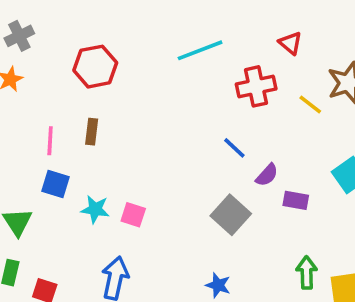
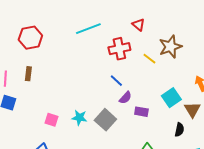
blue line: (234, 148) -> (116, 81), moved
cyan star: (95, 209) -> (79, 118), moved

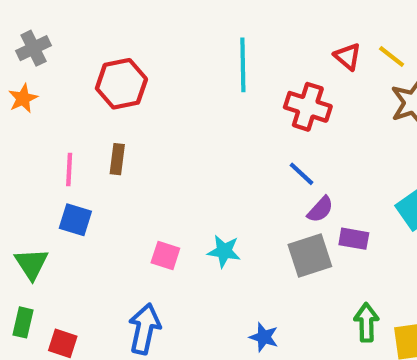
cyan line: (88, 29) -> (243, 65), turned -70
red cross: (119, 49) -> (308, 107), turned 30
yellow line: (149, 59) -> (392, 57), moved
gray square: (105, 120) -> (310, 255), moved, turned 30

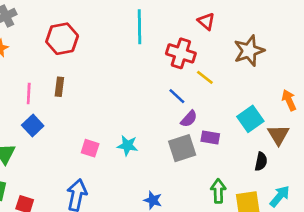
yellow line: (392, 57) -> (205, 77), moved
blue square: (75, 220) -> (33, 125), turned 30

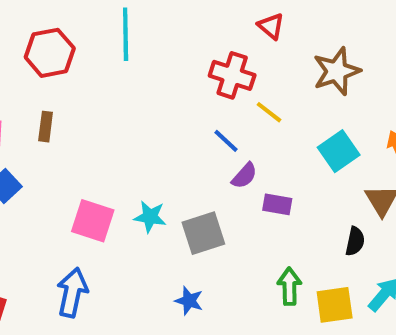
cyan line: (139, 27) -> (126, 34), moved
cyan square: (250, 119) -> (339, 151), moved
pink square: (90, 148) -> (93, 221), size x1.5
gray square: (182, 148) -> (203, 233), moved

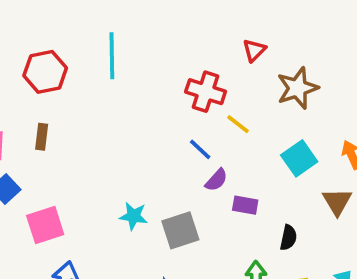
red triangle: (271, 26) -> (254, 50), moved, turned 35
pink square: (93, 221) -> (45, 225), moved, turned -36
black semicircle: (355, 241) -> (288, 238), moved

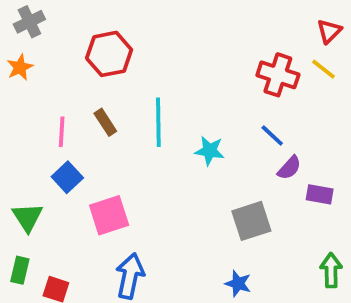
cyan line: (112, 56) -> (158, 122), moved
yellow line: (238, 124) -> (323, 69), moved
brown rectangle: (42, 137) -> (105, 122), turned -40
cyan star: (133, 216) -> (210, 151), moved

